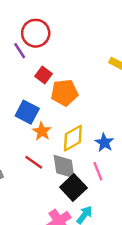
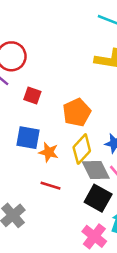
orange pentagon: (64, 93) -> (77, 112), moved
gray diamond: (64, 166) -> (96, 170), moved

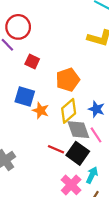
red line: (51, 186) -> (56, 149), moved

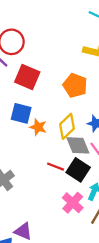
red square: (32, 62) -> (27, 77), size x1.6
orange pentagon: (68, 80) -> (75, 85), moved, turned -30

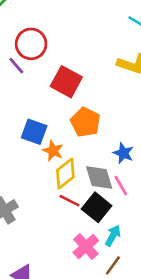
red square: (27, 77) -> (66, 82), moved
orange pentagon: (75, 85) -> (85, 122), moved
yellow diamond: (67, 126) -> (65, 174), moved

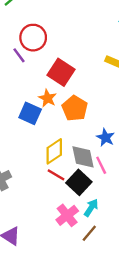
orange star: (53, 151) -> (47, 98), moved

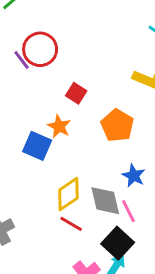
purple line: (19, 55) -> (22, 60), moved
red square: (61, 72) -> (76, 93), size x0.6
orange pentagon: (75, 108) -> (117, 125), moved
black square: (79, 182) -> (118, 243), moved

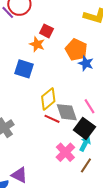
orange star: (59, 126) -> (37, 44), moved
blue star: (134, 176) -> (86, 63), moved
gray diamond: (105, 201) -> (67, 112), moved

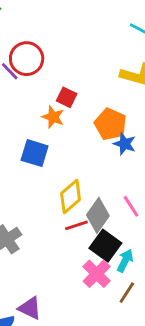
gray diamond: (67, 112) -> (98, 215), turned 55
red line: (52, 119) -> (76, 225), turned -42
black square: (84, 128) -> (105, 246), moved

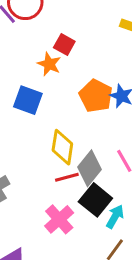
orange pentagon: (110, 124) -> (96, 96), moved
yellow diamond: (71, 196) -> (62, 147), turned -44
pink cross: (97, 274) -> (59, 219), moved

